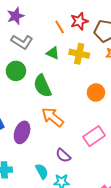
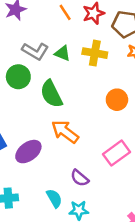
orange line: (60, 27) -> (65, 12), moved
gray L-shape: (22, 42) -> (35, 51), moved
purple ellipse: (22, 132) -> (28, 152), turned 35

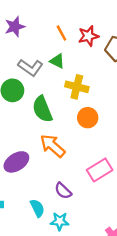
green triangle: (63, 53) -> (57, 61), moved
yellow cross: (95, 53) -> (77, 87), moved
orange circle: (117, 100) -> (88, 118), moved

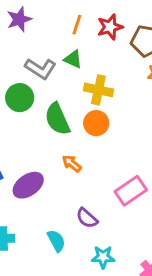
orange line: (61, 33) -> (77, 25), turned 49
orange circle: (88, 118) -> (96, 123), moved
orange arrow: (53, 146) -> (72, 163), size x0.6
cyan star: (60, 221) -> (103, 257), moved

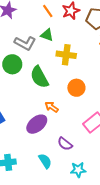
orange line: (77, 25) -> (48, 11), turned -48
orange circle: (96, 123) -> (76, 88), moved
purple ellipse: (28, 185) -> (37, 124), moved

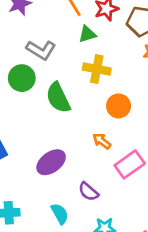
green triangle: (47, 35) -> (87, 34), moved, turned -40
orange circle: (76, 88) -> (119, 106), moved
orange arrow: (52, 107) -> (102, 141), moved

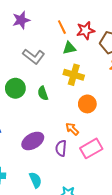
green circle: (22, 78) -> (15, 88), moved
green semicircle: (58, 98) -> (43, 93), size x0.6
purple semicircle: (88, 192) -> (61, 148), moved, turned 49

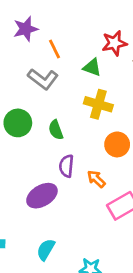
orange line: (62, 27) -> (54, 49), moved
green triangle: (69, 48) -> (92, 67), turned 32
purple semicircle: (61, 148) -> (66, 166), moved
cyan semicircle: (35, 180) -> (46, 250), turned -126

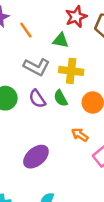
gray L-shape: (43, 79) -> (37, 67), moved
green semicircle: (56, 130) -> (61, 98), moved
purple semicircle: (66, 166) -> (37, 99), moved, turned -30

